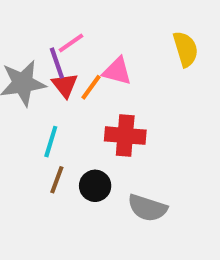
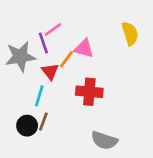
red triangle: (65, 85) -> (50, 71), moved
black circle: (95, 186) -> (27, 126), moved

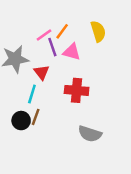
yellow semicircle: (130, 34) -> (98, 31), moved
purple line: (43, 43) -> (52, 47), moved
orange line: (66, 59) -> (62, 31), moved

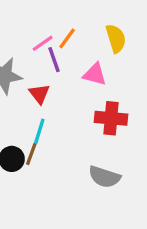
pink triangle: (72, 52) -> (95, 74), moved
red cross: (77, 90) -> (111, 118), moved
cyan line: (32, 94) -> (39, 131), moved

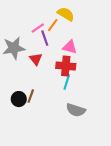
yellow semicircle: (116, 38) -> (66, 14), moved, turned -42
red cross: (111, 118) -> (66, 66), moved
cyan line: (39, 131) -> (67, 82), moved

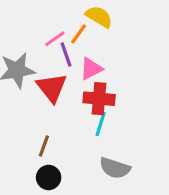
pink triangle: (70, 47) -> (91, 69), moved, turned -42
red triangle: (36, 59) -> (52, 88), size x1.5
black circle: (19, 99) -> (49, 178), moved

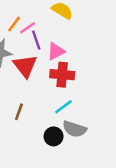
orange line: (79, 34) -> (14, 24), moved
cyan line: (101, 124) -> (63, 107), moved, turned 36
black circle: (49, 178) -> (54, 136), moved

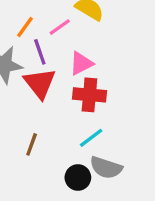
pink line: (28, 28) -> (60, 27), moved
purple line: (36, 40) -> (40, 52), moved

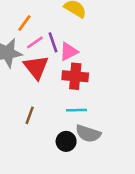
pink line: (60, 27) -> (35, 42), moved
purple line: (40, 52) -> (53, 42), moved
cyan line: (91, 138) -> (76, 110), turned 36

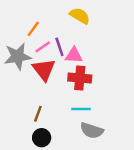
pink triangle: (69, 52) -> (74, 55), turned 30
black circle: (66, 141) -> (42, 138), moved

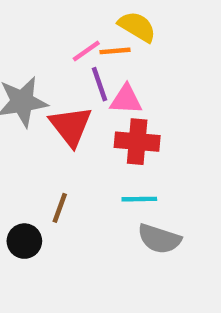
orange line: (33, 29) -> (115, 51), moved, turned 49
pink line: (43, 47) -> (86, 51), moved
black circle: (42, 138) -> (24, 241), moved

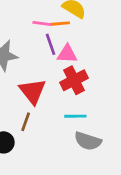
pink line: (86, 51) -> (42, 24), turned 42
red triangle: (71, 126) -> (33, 91), moved
red cross: (137, 142) -> (74, 80), turned -32

